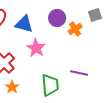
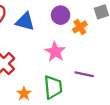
pink star: (36, 48) -> (55, 52), moved
orange star: (12, 87) -> (24, 94), moved

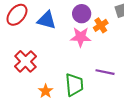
pink star: (55, 52) -> (81, 37), moved, turned -30

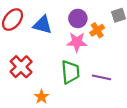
green trapezoid: (74, 85) -> (70, 72), moved

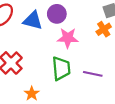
purple circle: (78, 18) -> (57, 14), moved
orange cross: (97, 30) -> (104, 29), moved

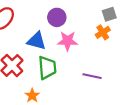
blue triangle: (33, 20) -> (37, 41), moved
green trapezoid: (61, 68) -> (47, 68), moved

